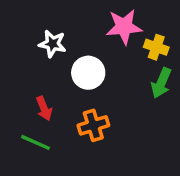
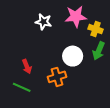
white star: (52, 44) -> (43, 22), moved
white circle: (88, 73) -> (73, 56), moved

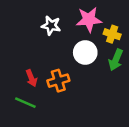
white circle: (73, 56) -> (85, 52), moved
orange cross: (57, 77) -> (58, 81), moved

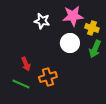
orange cross: (58, 81) -> (48, 77), moved

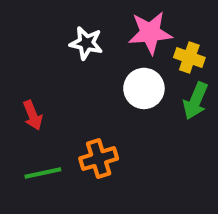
red arrow: (26, 64) -> (33, 115), moved
green line: (21, 84) -> (43, 173), turned -36

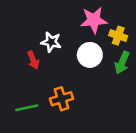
white star: (86, 43) -> (51, 42), moved
red arrow: (33, 115) -> (33, 60), moved

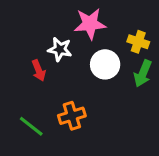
pink star: (94, 20) -> (90, 24), moved
green line: (27, 108) -> (31, 126), turned 50

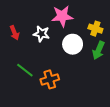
red arrow: (39, 70) -> (15, 33), moved
green line: (31, 126) -> (25, 70), moved

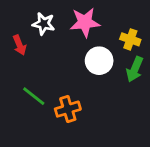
white star: (41, 34) -> (44, 24), moved

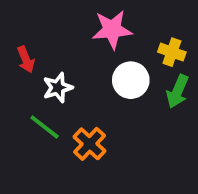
white star: (44, 24) -> (58, 88), moved, turned -30
orange cross: (68, 109) -> (90, 144), turned -30

